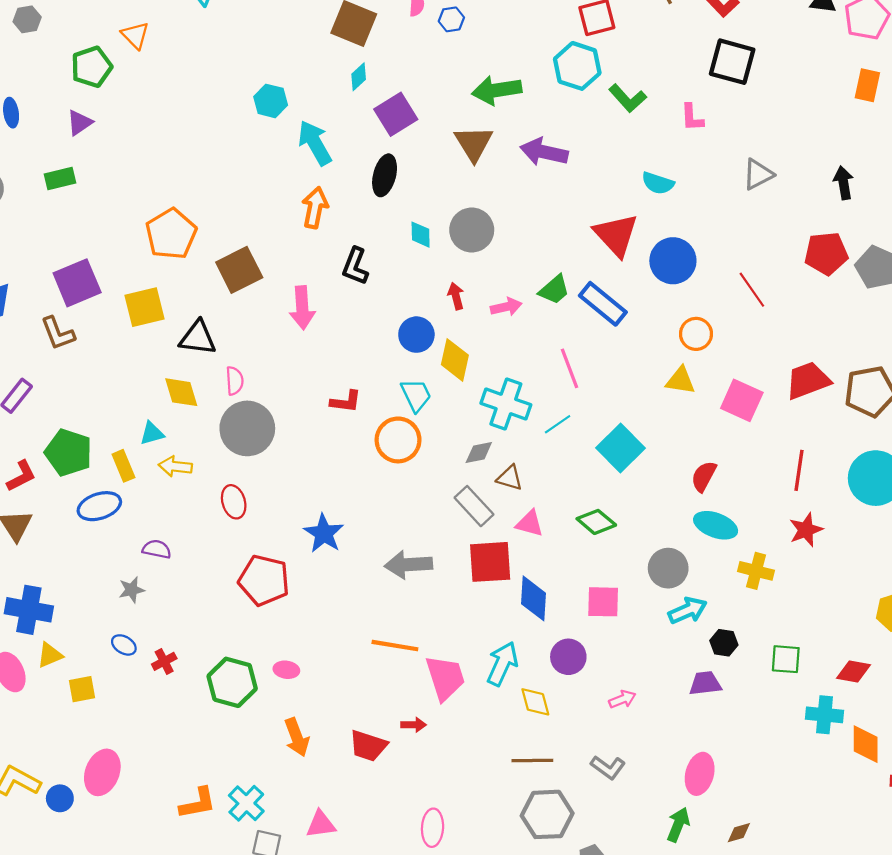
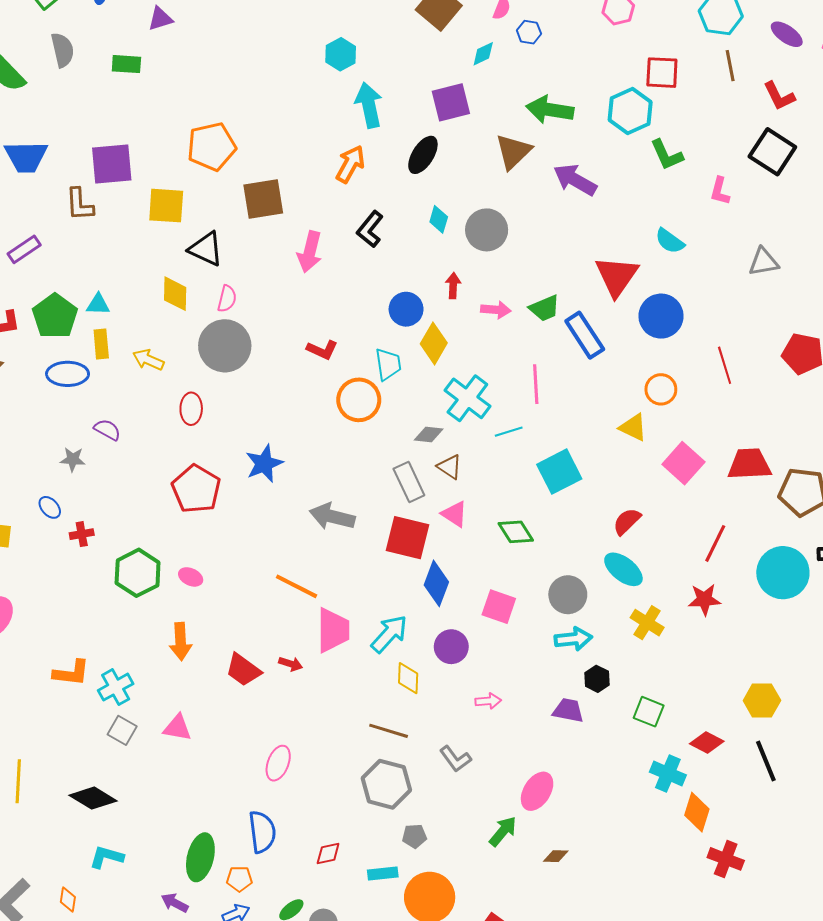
cyan diamond: (359, 77) -> (483, 54), moved
cyan triangle: (152, 433) -> (98, 304), moved

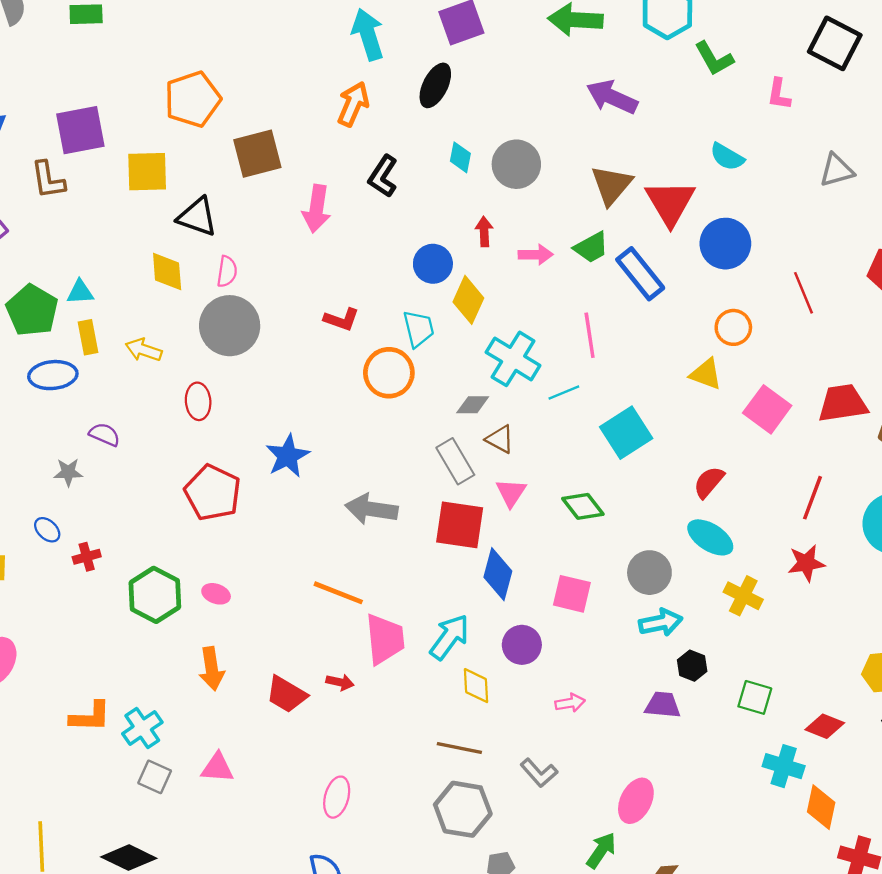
brown triangle: (513, 151) -> (611, 185), moved
pink triangle: (454, 514) -> (511, 493), turned 36

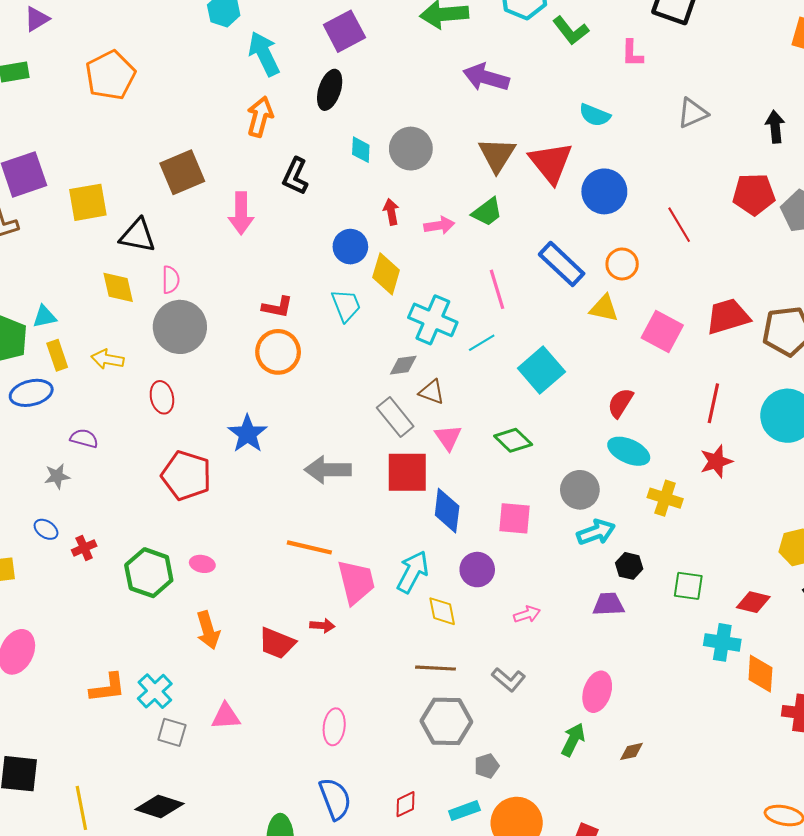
orange pentagon: (193, 99) -> (110, 75), moved
blue rectangle: (640, 274) -> (562, 264), moved
orange circle: (389, 373) -> (278, 352), moved

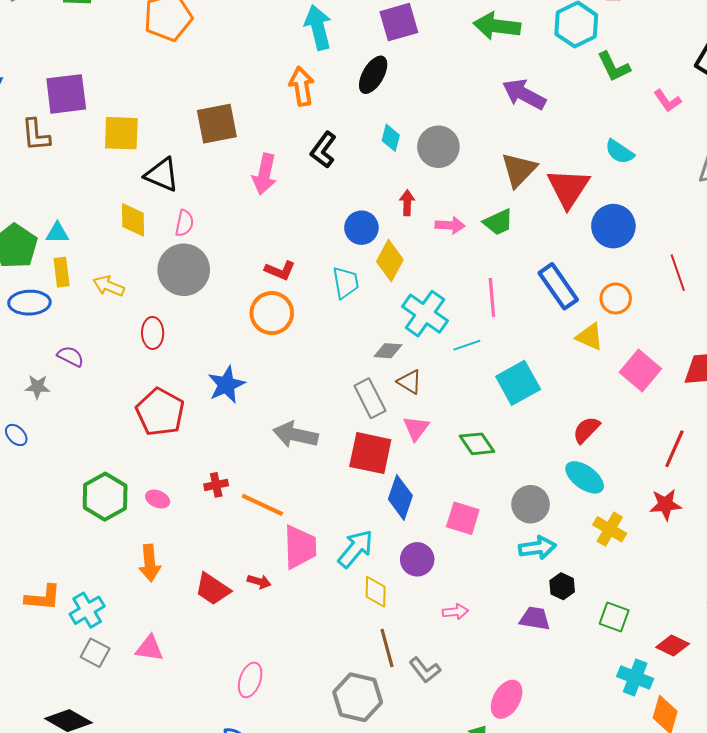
pink L-shape: (632, 53) -> (667, 101), turned -48
orange arrow: (260, 117) -> (302, 86), turned -36
red cross: (84, 548) -> (216, 485), moved
brown line: (436, 668) -> (387, 648), moved, turned 60

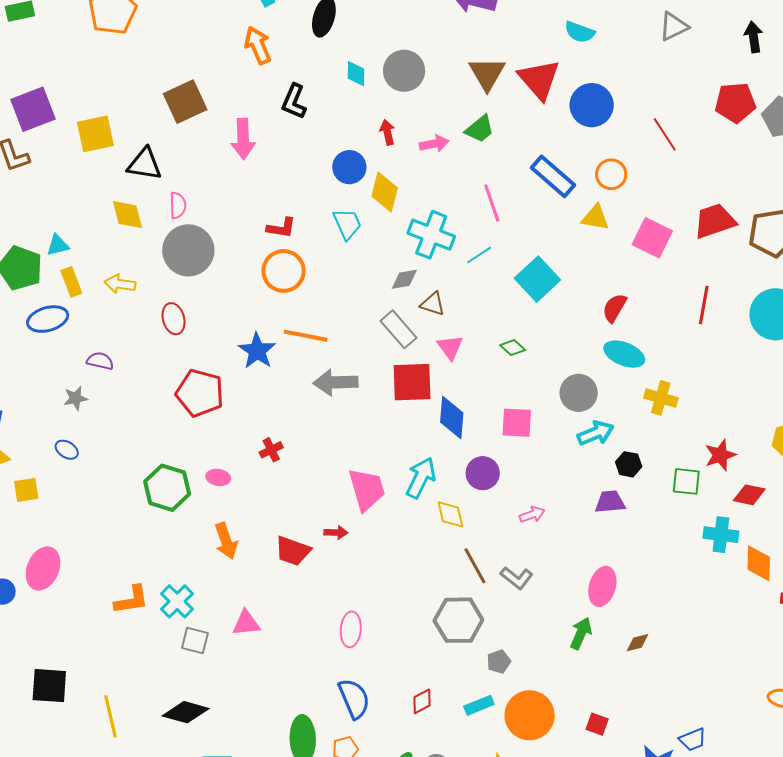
green diamond: (477, 444) -> (513, 348), size x0.7
orange line: (262, 505) -> (306, 336), moved
red star: (666, 505) -> (720, 455), moved

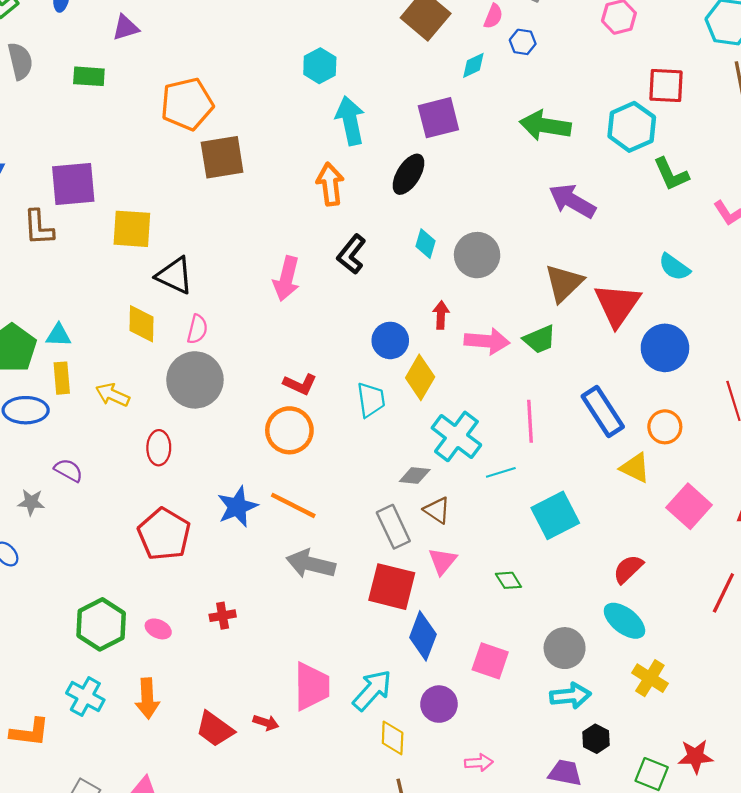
brown square: (185, 102) -> (222, 157), moved
pink arrow: (434, 144) -> (487, 341), size x1.4
cyan cross: (177, 601) -> (85, 697), moved, turned -32

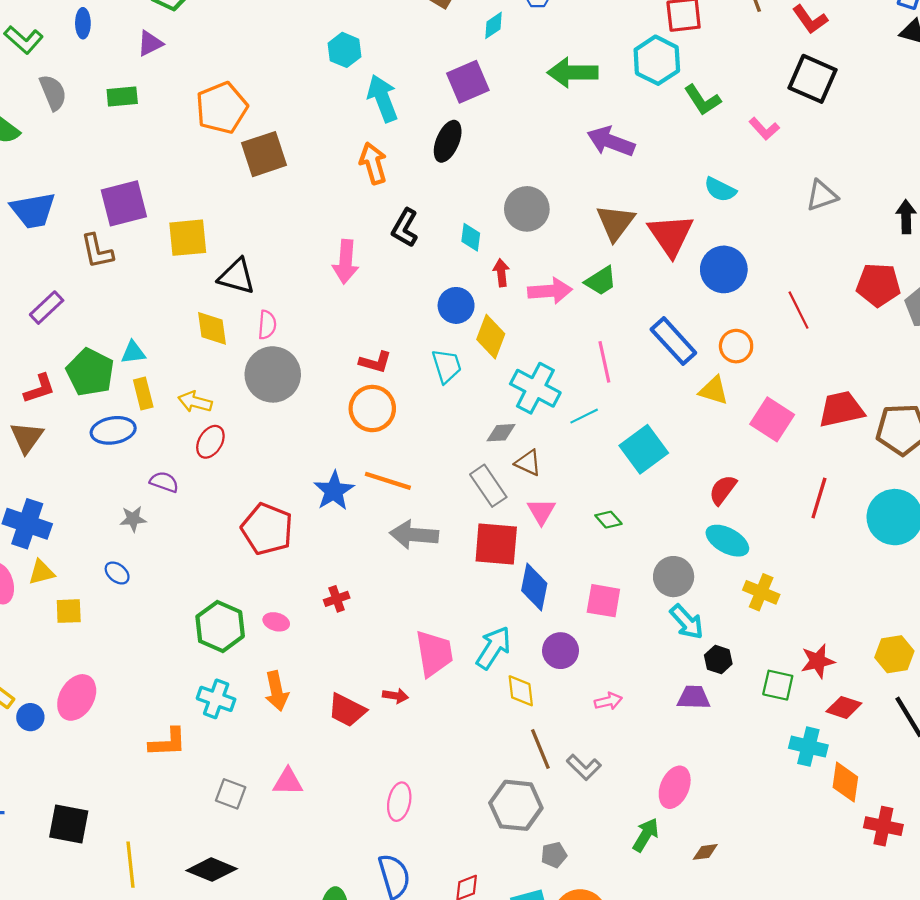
cyan diamond: (425, 244) -> (471, 237), moved
red ellipse: (159, 448) -> (210, 442), moved, turned 40
cyan arrow: (570, 696) -> (687, 622), turned 63

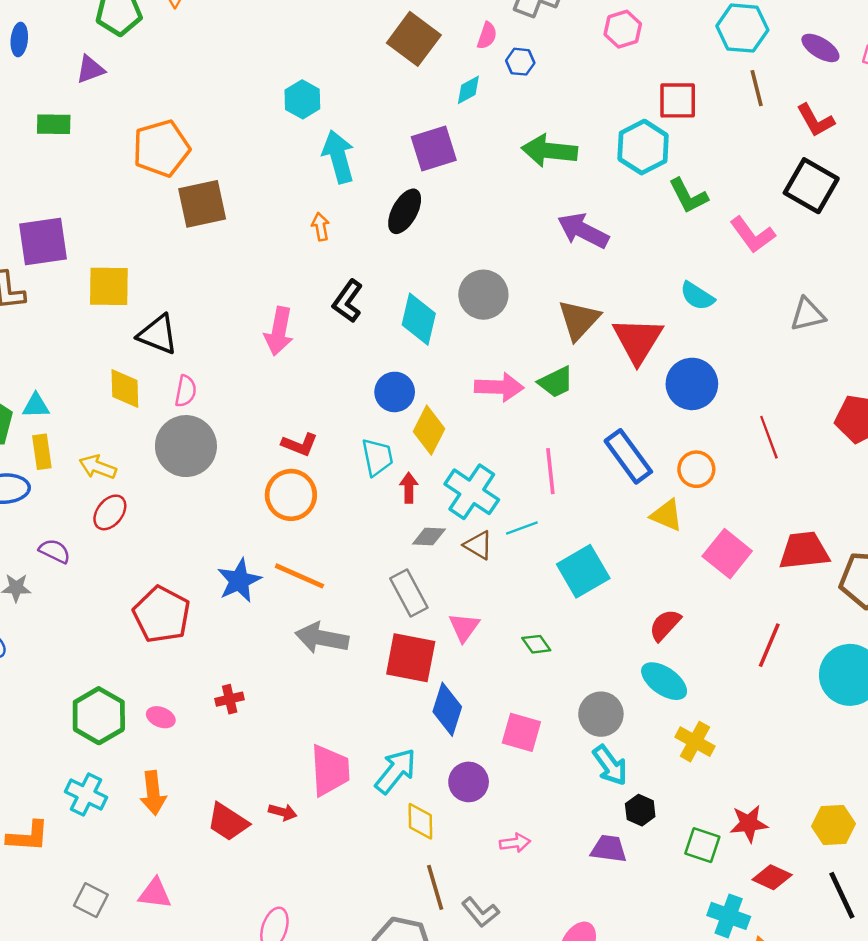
pink L-shape: (764, 129) -> (752, 235), size x1.4
orange arrow: (373, 163) -> (321, 227), size x0.6
cyan diamond: (471, 237) -> (419, 319), size x1.6
red arrow: (501, 273) -> (409, 488), moved
brown triangle: (528, 463) -> (478, 545), moved

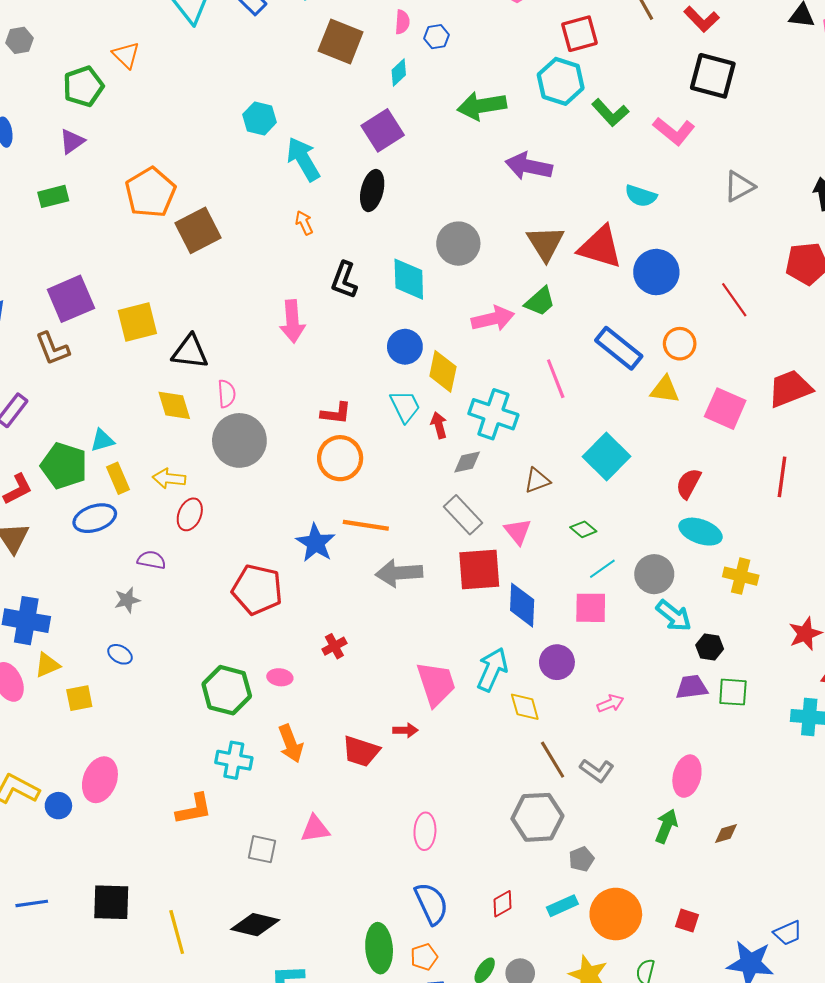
red triangle: (638, 340) -> (600, 247), turned -30
cyan line: (522, 528) -> (602, 569), moved
brown triangle: (478, 545) -> (537, 480), moved, turned -36
green square: (702, 845) -> (733, 692), moved

